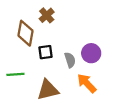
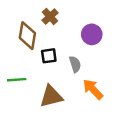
purple circle: (91, 53) -> (92, 34), moved

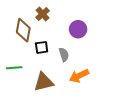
orange arrow: (93, 89) -> (79, 76), turned -72

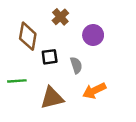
brown cross: (43, 14) -> (60, 17), moved

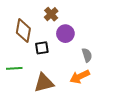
purple circle: (93, 35) -> (65, 34), moved
gray semicircle: (76, 65) -> (87, 55), moved

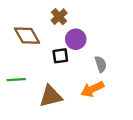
brown diamond: (23, 31) -> (27, 36), turned -40
black square: (42, 48) -> (60, 56), moved

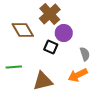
brown cross: (59, 17) -> (50, 14), size x1.5
black square: (60, 56) -> (51, 47), turned 32

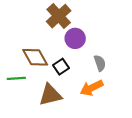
brown diamond: (23, 30) -> (35, 57), moved
black square: (51, 47) -> (61, 67), moved, turned 32

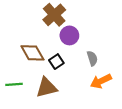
green line: (16, 78) -> (14, 84), moved
orange arrow: (92, 88) -> (101, 81), moved

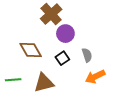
black square: (56, 62) -> (62, 58), moved

